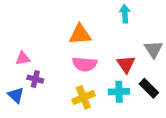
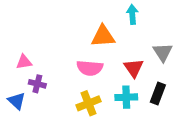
orange triangle: (80, 34) -> (103, 36), moved
black rectangle: (149, 88) -> (158, 94), turned 66

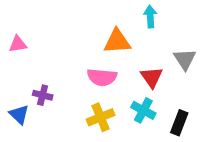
pink triangle: (24, 62) -> (18, 44), moved
black rectangle: (158, 94) -> (179, 123), moved
cyan cross: (126, 97) -> (143, 110), turned 30

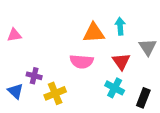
cyan arrow: (150, 16) -> (120, 26), moved
yellow cross: (101, 117) -> (55, 93), moved

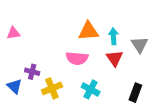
cyan arrow: (120, 26) -> (113, 36), moved
cyan cross: (115, 88) -> (91, 89), moved

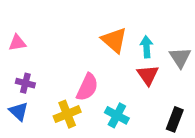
orange triangle: (88, 31) -> (114, 40), turned 45
pink semicircle: (77, 58) -> (87, 87), moved, turned -70
purple cross: (32, 72) -> (25, 83), moved

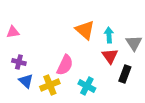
blue triangle: (19, 111) -> (26, 81), moved
black rectangle: (175, 119) -> (125, 74), moved

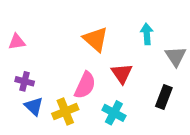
orange triangle: (85, 30) -> (96, 39), moved
cyan arrow: (109, 35) -> (147, 34), moved
red triangle: (110, 56) -> (122, 73), moved

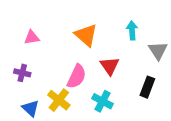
pink triangle: (17, 42) -> (32, 37), moved
blue triangle: (34, 106) -> (31, 108), moved
yellow cross: (65, 112) -> (59, 100), turned -30

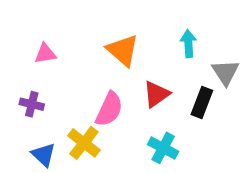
red triangle: (110, 66) -> (156, 94), turned 30
black rectangle: (147, 87) -> (202, 102), moved
cyan cross: (103, 101) -> (163, 148), moved

